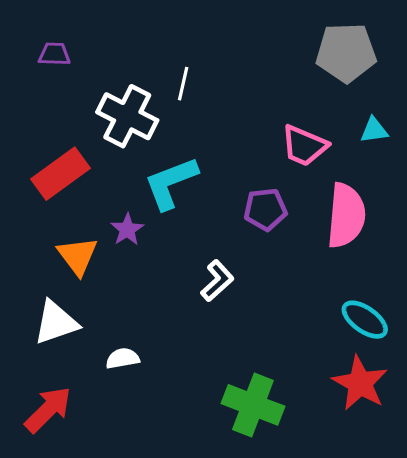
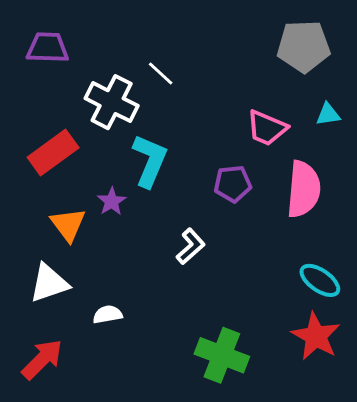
purple trapezoid: (54, 54) -> (48, 48), size x1.5
white line: (183, 84) -> (161, 74), turned -60
cyan L-shape: (171, 183) -> (150, 161), turned 134

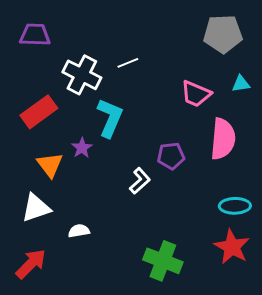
white line: (161, 74) -> (128, 63), moved, turned -65
purple pentagon: (233, 184) -> (171, 156), moved
cyan ellipse: (320, 280) -> (235, 206), turned -36

